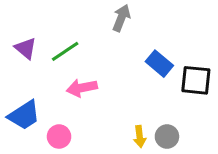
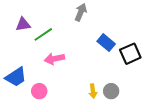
purple triangle: (26, 48) -> (23, 24), moved, turned -49
black square: (196, 80) -> (130, 54), turned -30

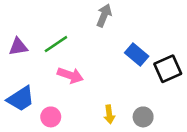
purple triangle: (23, 24) -> (18, 47), moved
pink arrow: (54, 59) -> (70, 75), turned -150
yellow arrow: (93, 91) -> (109, 114), moved

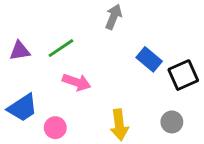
yellow arrow: (109, 114) -> (119, 125), size x1.5
gray circle: (143, 117) -> (172, 122), moved

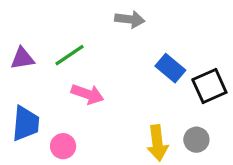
gray arrow: (114, 17) -> (130, 19), turned 75
blue trapezoid: (23, 108) -> (26, 123), turned -52
yellow arrow: (119, 125) -> (157, 143), moved

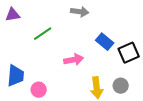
purple triangle: (22, 58) -> (13, 15), moved
pink arrow: (87, 94) -> (74, 60), moved, turned -30

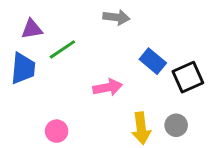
purple triangle: (13, 15) -> (32, 29), moved
blue trapezoid: (16, 76) -> (23, 68), moved

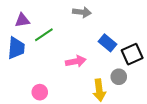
gray circle: (176, 125) -> (119, 77), moved

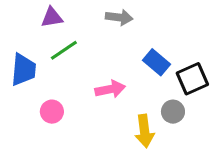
purple triangle: (22, 20) -> (52, 17), moved
pink circle: (40, 92) -> (52, 112), moved

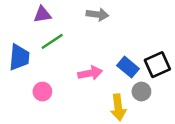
blue rectangle: (157, 62) -> (128, 67), moved

